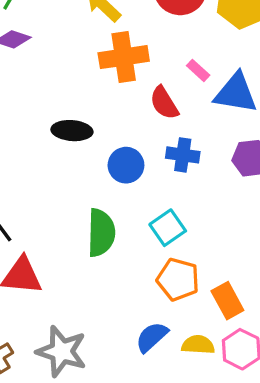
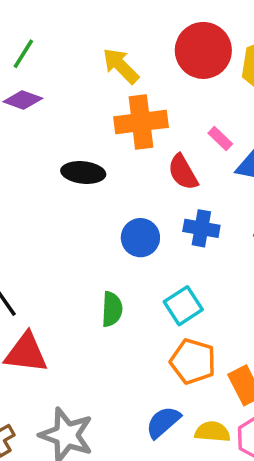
black ellipse: (72, 131) -> (83, 172), moved
green semicircle: (101, 233) -> (112, 309), size x0.7

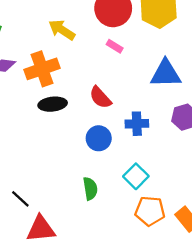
orange cross: (141, 122) -> (42, 69), moved
pink rectangle: (220, 138) -> (115, 46), moved
red semicircle: (183, 172) -> (100, 97), moved

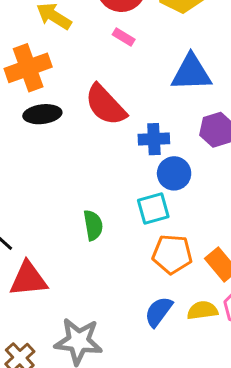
red semicircle: (100, 97) -> (105, 105), size x1.4
blue circle: (99, 138) -> (174, 173), moved
cyan square: (136, 176) -> (153, 209), turned 30

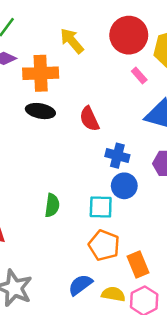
pink rectangle: (124, 37) -> (139, 76), moved
red semicircle: (105, 105) -> (89, 119), size x0.7

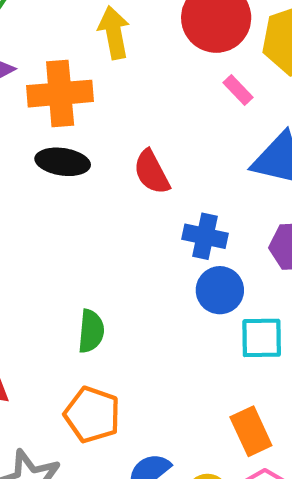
yellow arrow: (72, 41) -> (114, 33), turned 32
cyan square: (101, 207) -> (262, 338), moved
orange pentagon: (104, 245) -> (92, 415), moved

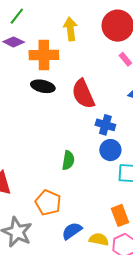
red semicircle: (152, 172) -> (83, 94), size x1.4
green semicircle: (91, 331) -> (68, 160), moved

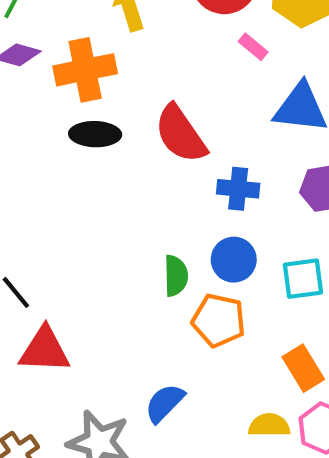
blue circle: (110, 150) -> (234, 260), moved
orange pentagon: (48, 203) -> (219, 320), moved
blue semicircle: (72, 231) -> (165, 403), moved

